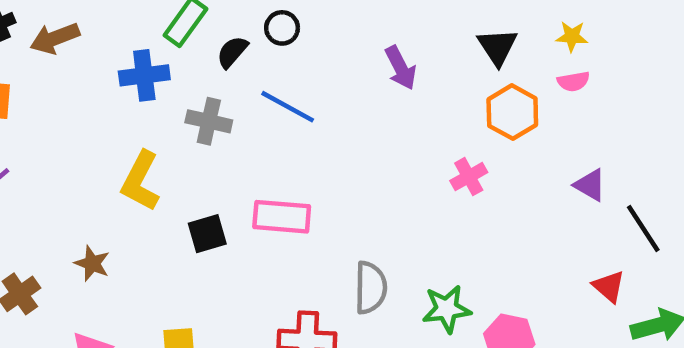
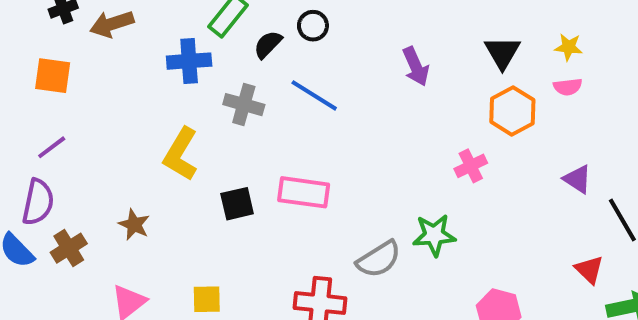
gray semicircle: (371, 288) -> (379, 259), turned 54
green star: (447, 309) -> (434, 235), moved

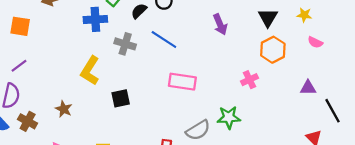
pink semicircle: (568, 87) -> (315, 42), moved, turned 32
purple triangle: (577, 179) -> (308, 88), turned -35
pink rectangle: (304, 192) -> (182, 82), moved
brown cross: (69, 248) -> (28, 121), turned -30

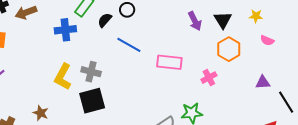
purple arrow: (220, 24) -> (195, 21), moved
gray cross: (125, 44) -> (91, 72), moved
pink rectangle: (182, 82) -> (169, 62), moved
black square: (121, 98) -> (92, 101), size x1.5

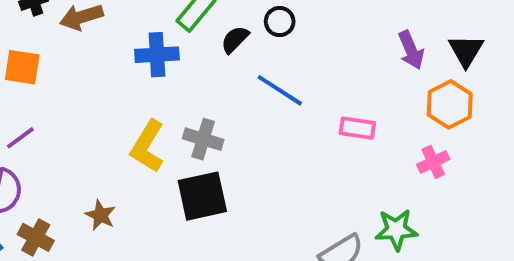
orange hexagon: (229, 49) -> (450, 104), moved
pink rectangle: (169, 62) -> (357, 128), size x0.7

